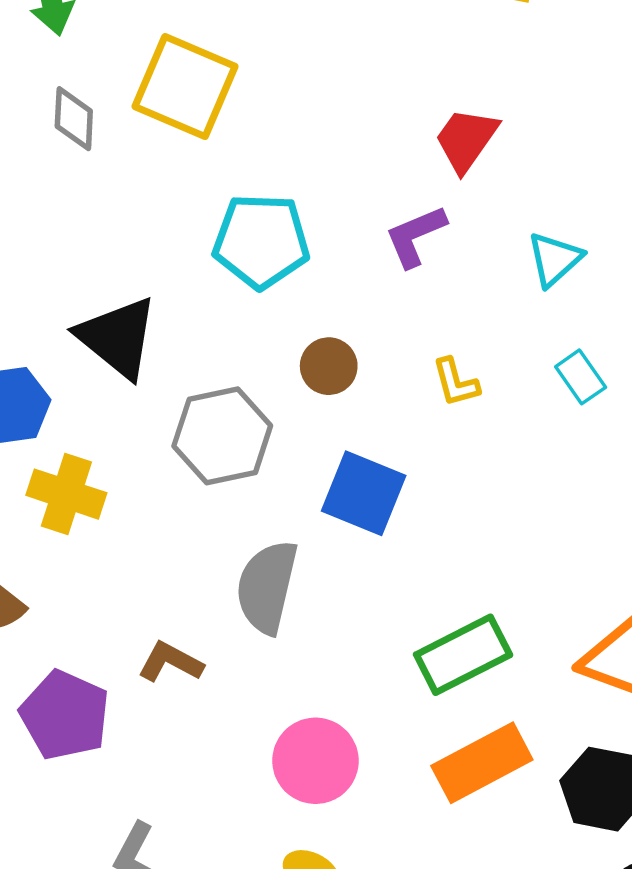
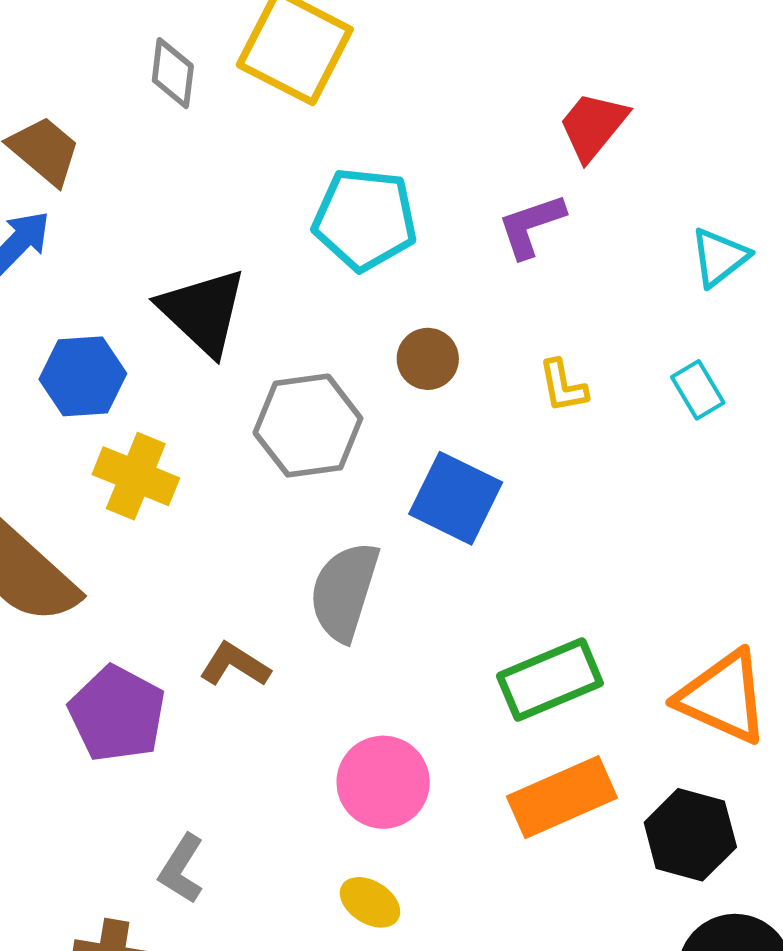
cyan triangle: (555, 259) -> (719, 257), moved

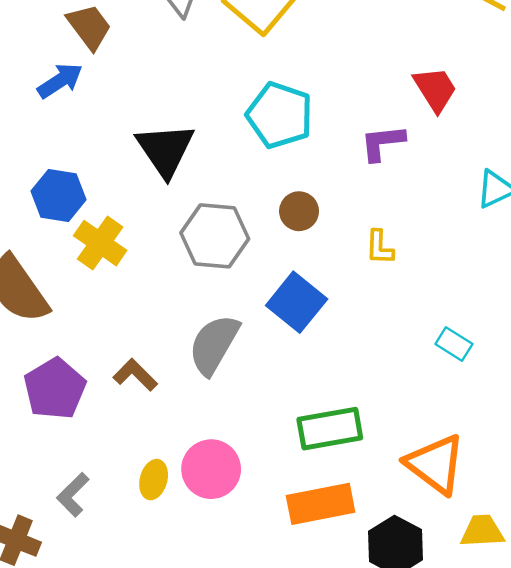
red trapezoid: (593, 126) -> (435, 89), turned 96
blue hexagon: (83, 376) -> (58, 195), moved
cyan rectangle: (698, 390) -> (454, 344), moved, turned -40
yellow ellipse: (370, 902) -> (154, 480), moved, turned 60

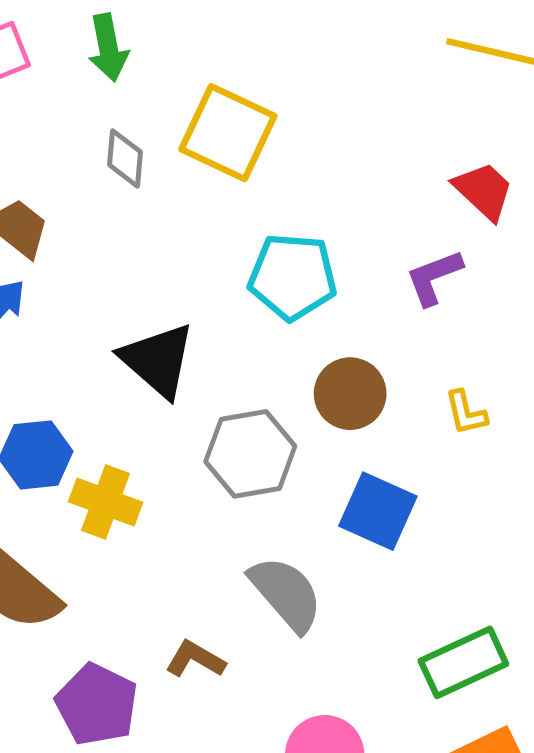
brown circle: (299, 211) -> (350, 394), size x1.4
gray semicircle: (214, 344) -> (286, 594), turned 124

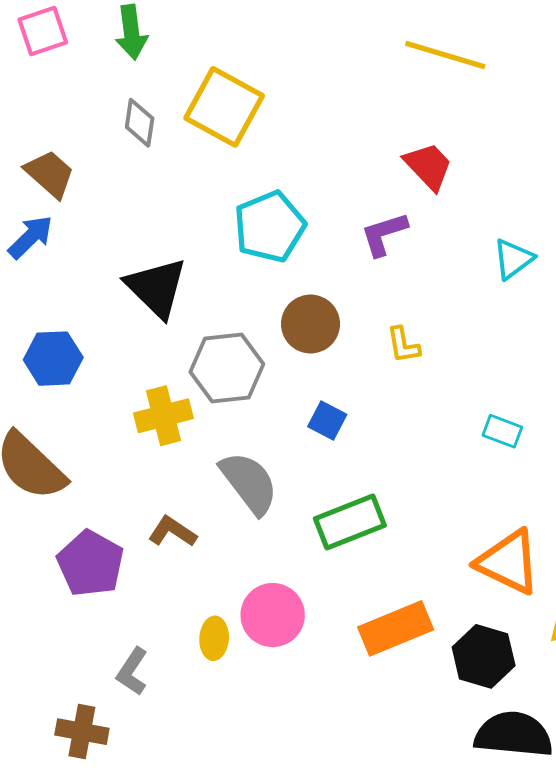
cyan pentagon: (293, 277) -> (270, 227), turned -30
yellow cross: (106, 502) -> (163, 416), moved, turned -38
blue square: (378, 511) -> (327, 421), size x0.6
green rectangle: (463, 662) -> (350, 522), moved

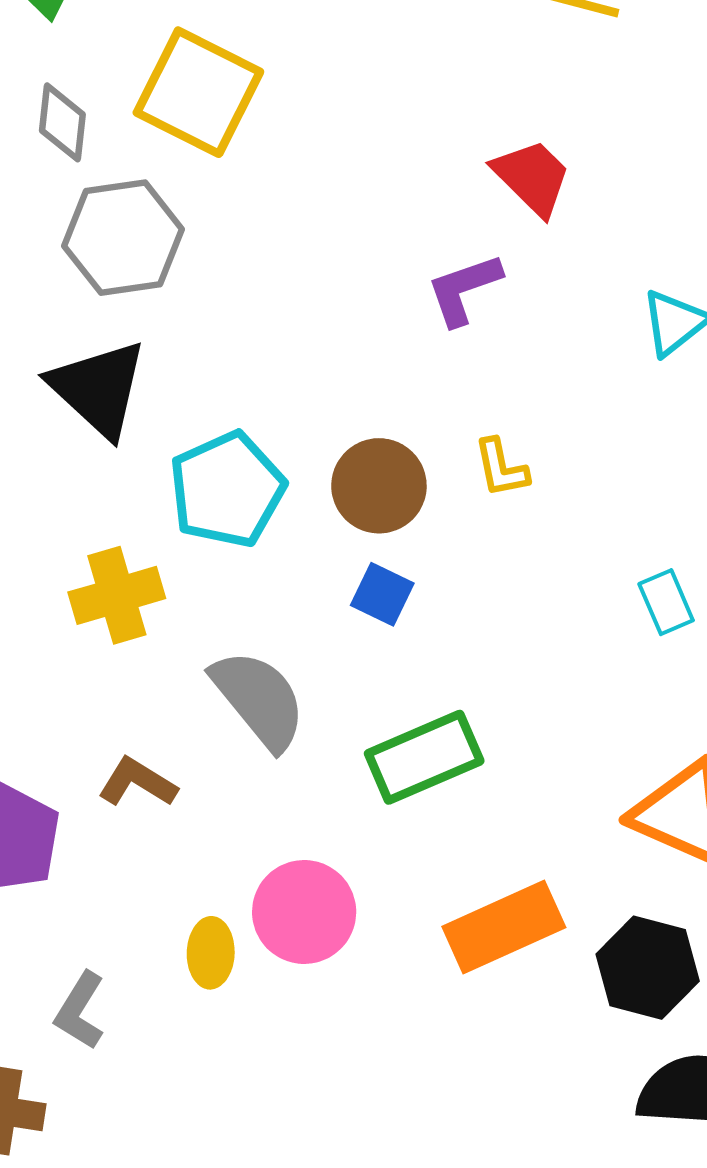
cyan pentagon: (270, 227) -> (227, 490), moved
brown circle: (311, 324) -> (379, 486), moved
gray hexagon: (227, 368) -> (123, 238), moved
cyan rectangle: (502, 431) -> (666, 602), turned 48

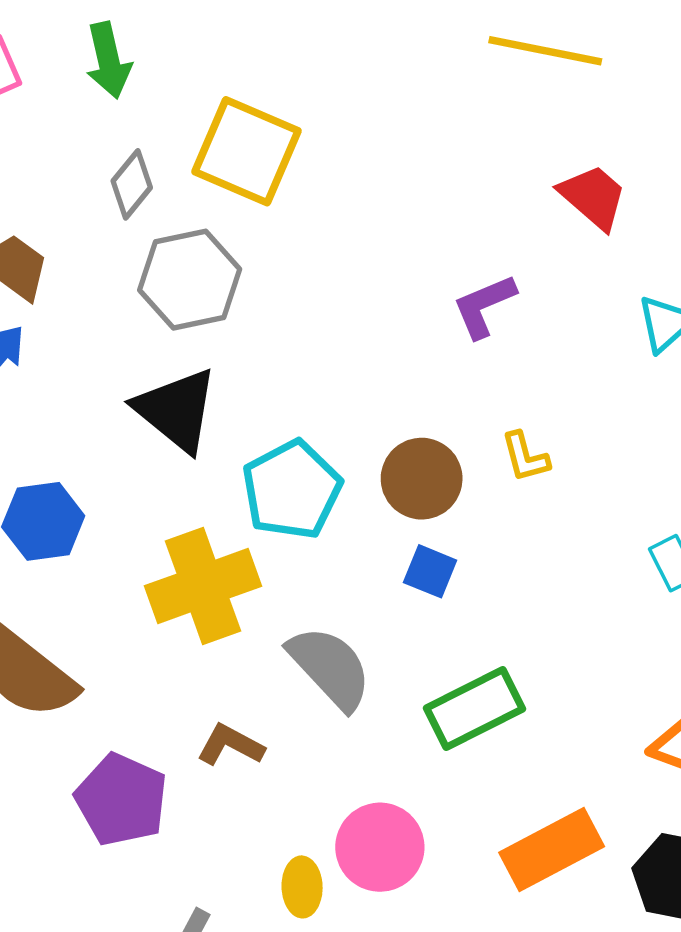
gray diamond: (62, 122) -> (132, 184), turned 36
red trapezoid: (532, 177) -> (593, 197), moved
yellow cross: (117, 595) -> (203, 586), size x1.4

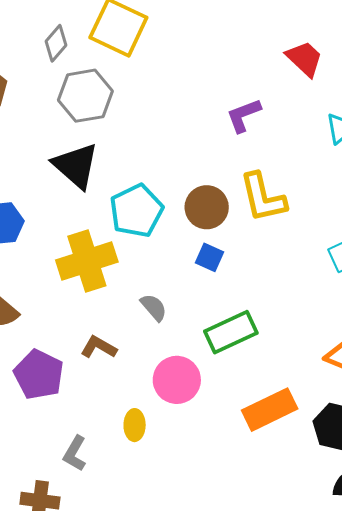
yellow L-shape: (525, 457) -> (263, 198), size x1.8
gray semicircle: (330, 668) -> (154, 307), size x0.6
pink circle: (380, 847) -> (177, 380), moved

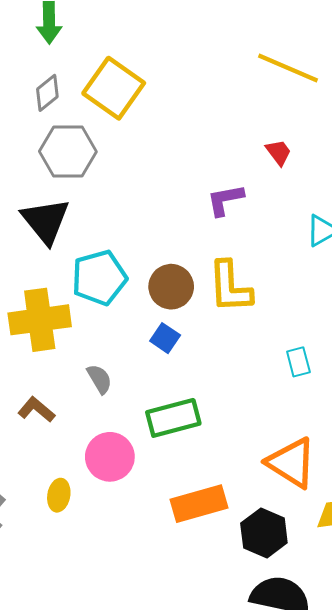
red trapezoid: (304, 59) -> (279, 152), moved, size x0.7

